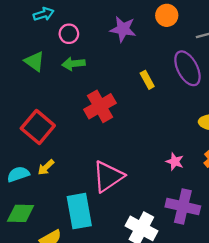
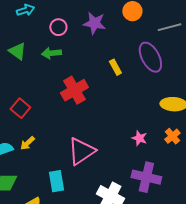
pink circle: (69, 34) -> (58, 27), moved
red square: (38, 127) -> (20, 108), size x0.7
cyan rectangle: (79, 211) -> (56, 181), size x0.7

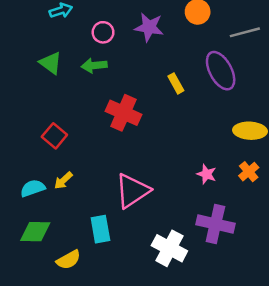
red cross: (74, 90) -> (123, 113), turned -36

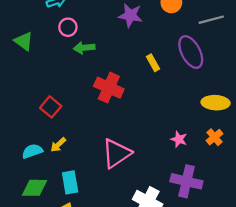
pink circle: (103, 32) -> (68, 27), moved
green triangle: (51, 63) -> (24, 41), moved
cyan rectangle: (100, 229) -> (70, 182), moved

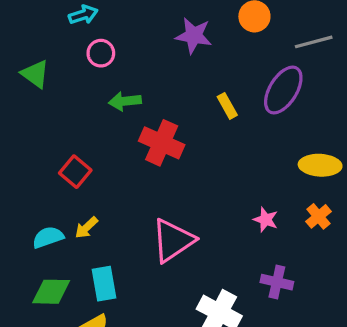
green arrow: (84, 48) -> (125, 101), moved
purple ellipse: (191, 52) -> (283, 90), turned 60
purple cross: (186, 181) -> (277, 282), size x0.7

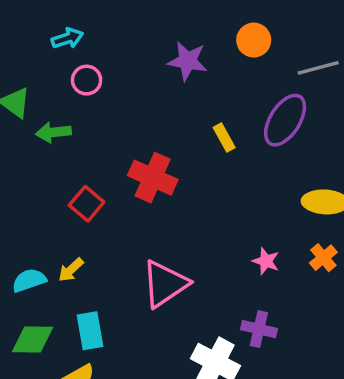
green arrow: (125, 101) -> (53, 132), moved
red square: (75, 172) -> (87, 204), moved
purple cross: (277, 282) -> (259, 329), moved

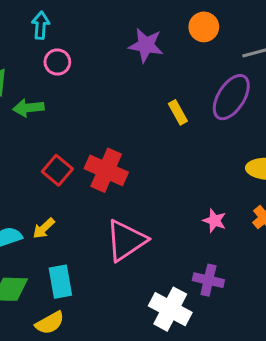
cyan arrow: (67, 38) -> (41, 25), turned -68
red cross: (153, 178) -> (106, 170), moved

